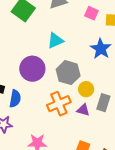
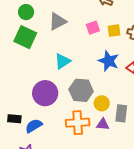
pink square: (91, 13) -> (93, 28), turned -32
blue semicircle: (15, 99) -> (34, 126), turned -120
orange cross: (59, 104) -> (78, 123), turned 30

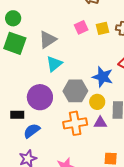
gray triangle: (58, 21) -> (48, 39), moved
blue star: (109, 61) -> (103, 77), moved
black rectangle: (14, 119) -> (17, 115), moved

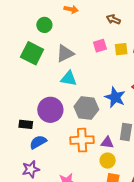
green circle: (13, 18) -> (44, 25), moved
cyan triangle: (54, 64) -> (69, 78), turned 42
yellow circle: (97, 102) -> (108, 161), moved

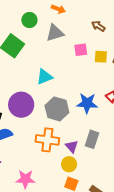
gray triangle: (65, 53) -> (55, 33), moved
cyan triangle: (69, 78) -> (44, 77), turned -42
blue star: (115, 97) -> (87, 103), turned -30
purple triangle: (107, 143) -> (72, 146), turned 32

